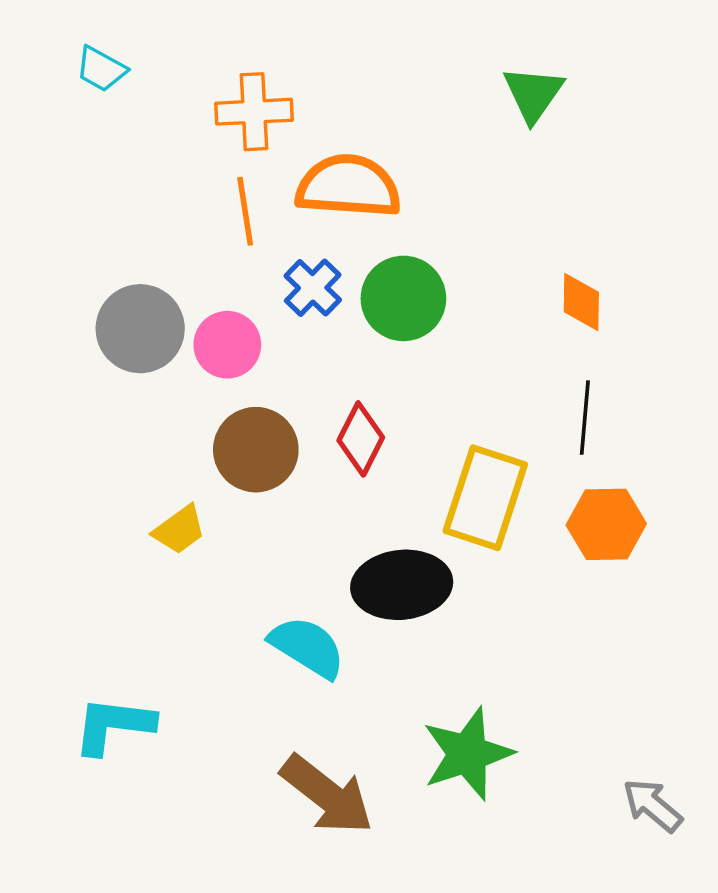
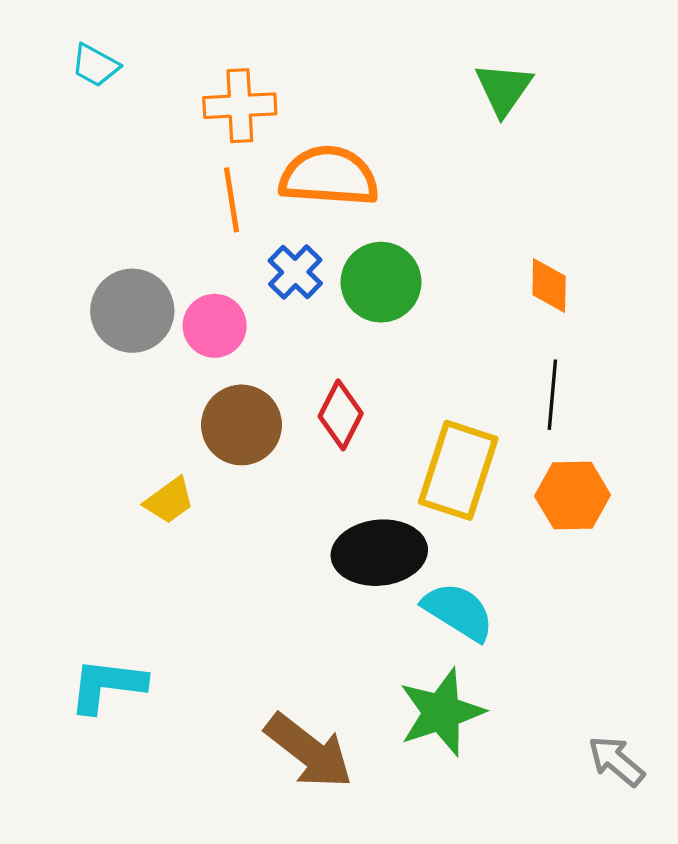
cyan semicircle: (307, 647) -> (458, 611), moved

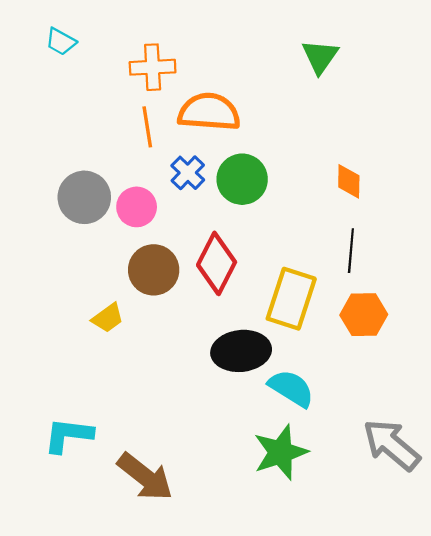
red diamond: (341, 415) -> (217, 263), size x1.4
brown arrow: (309, 751) -> (145, 477), moved
gray arrow: (616, 761) -> (391, 445), moved, size x1.6

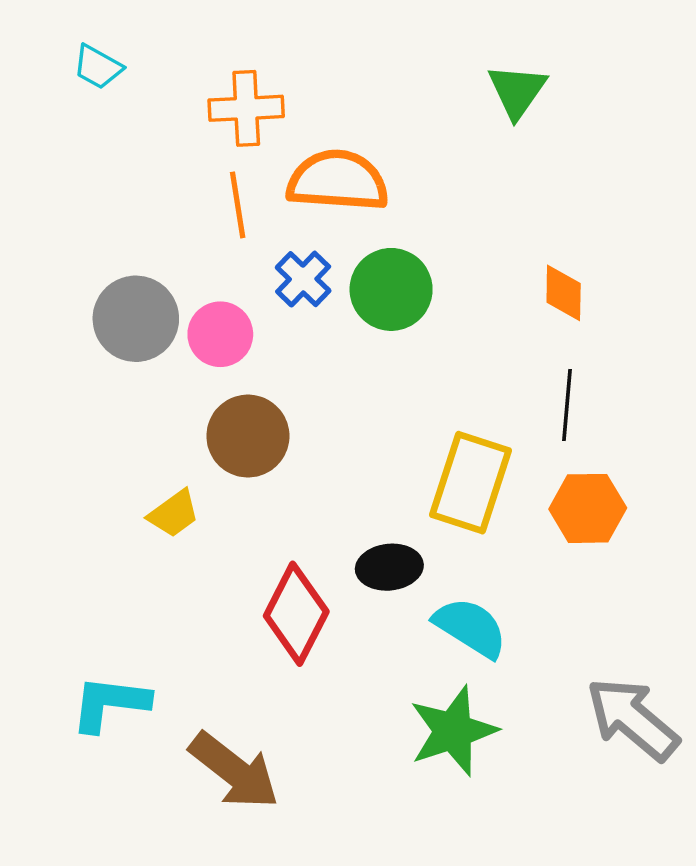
red diamond: (217, 263) -> (296, 614), moved
black ellipse: (241, 351) -> (389, 567), size x0.7

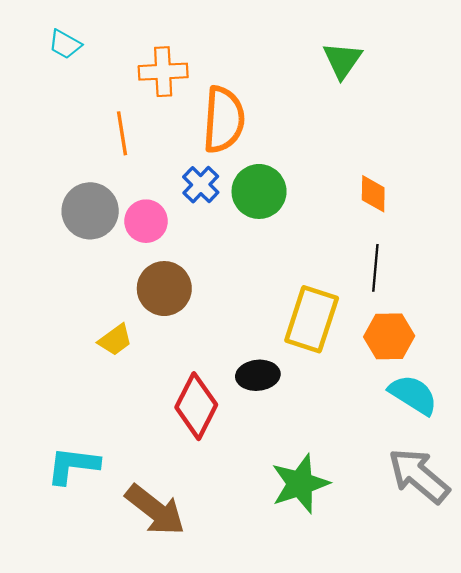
orange semicircle: (338, 181) -> (224, 120), turned 90
orange line: (238, 205) -> (122, 133), moved
cyan semicircle: (470, 627) -> (413, 395), moved

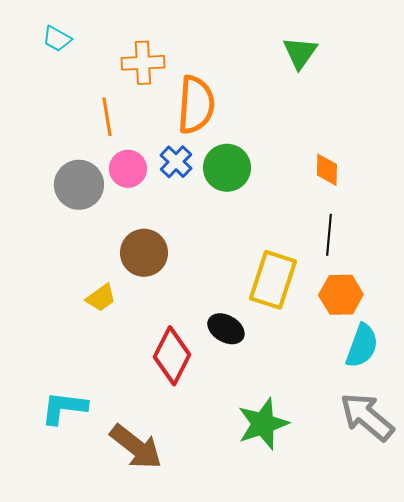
pink circle: (146, 221) -> (128, 169), moved
black ellipse: (258, 375) -> (226, 329), turned 36
cyan semicircle: (413, 395) -> (362, 346), turned 78

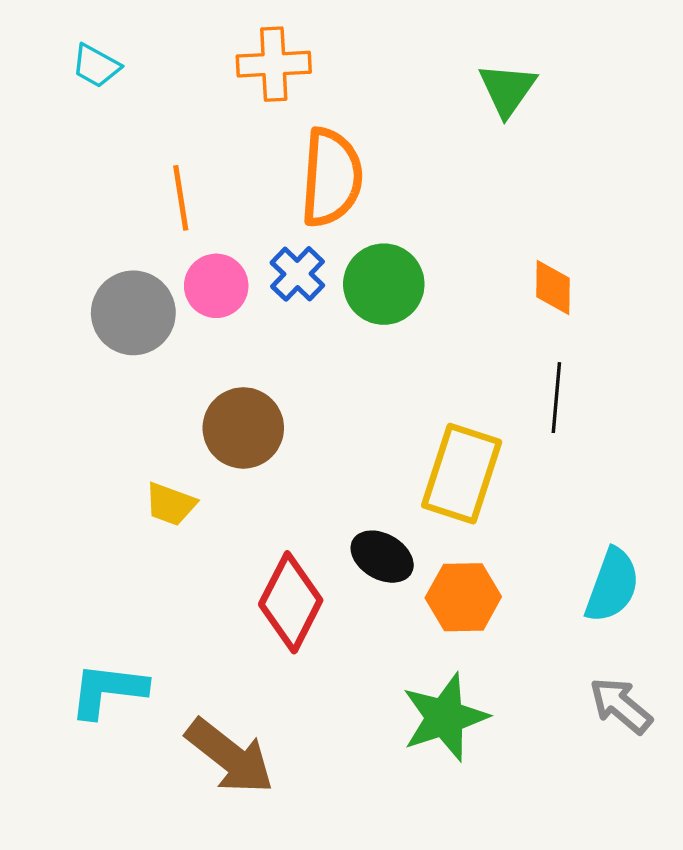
orange cross: (143, 63) -> (274, 64), moved
orange hexagon: (341, 295) -> (463, 597), moved
yellow trapezoid: (101, 298) -> (171, 504), turned 56
gray arrow: (367, 417) -> (621, 706), size x0.7

